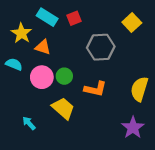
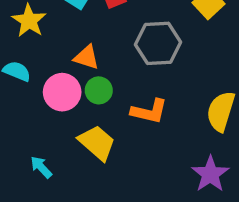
orange triangle: (43, 47) -> (87, 57), moved

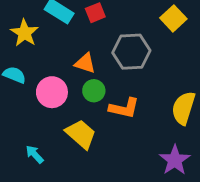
orange triangle: (87, 57) -> (85, 63), moved
green circle: (99, 90) -> (94, 91), moved

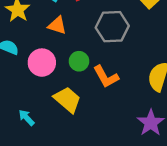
orange triangle: (85, 63) -> (57, 25), moved
orange L-shape: (124, 108) -> (106, 77), turned 48

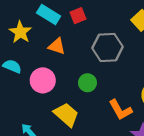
green circle: (79, 61) -> (87, 83), moved
orange L-shape: (106, 77) -> (120, 110), moved

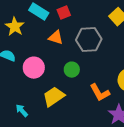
orange triangle: (57, 46) -> (56, 38), moved
yellow trapezoid: (66, 115) -> (54, 97), turned -75

